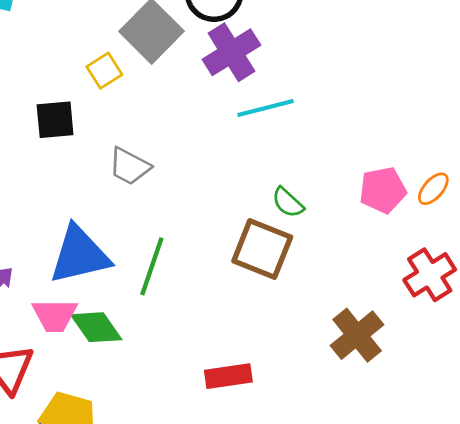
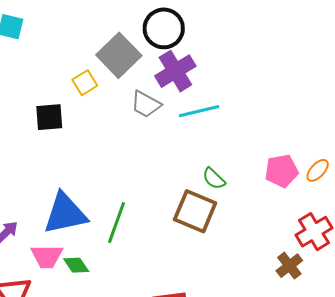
gray trapezoid: (129, 166) -> (146, 104), moved
green diamond: (96, 327) -> (76, 265), size x0.7
brown cross: (357, 335) -> (289, 266), moved, size x0.7

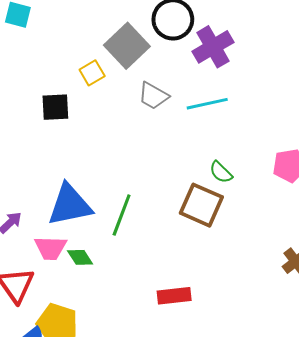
purple cross: (175, 71) -> (213, 47), moved

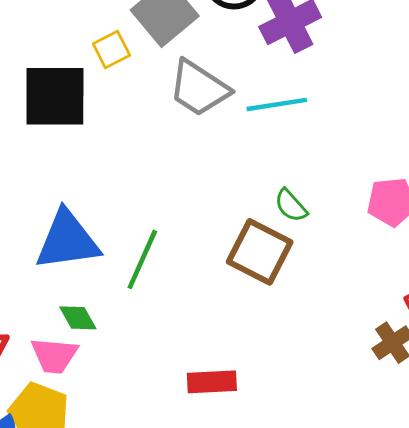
gray trapezoid: (153, 96) -> (199, 88), size x1.4
black square: (55, 107) -> (55, 96), size x1.6
pink trapezoid: (50, 248) -> (54, 355), moved

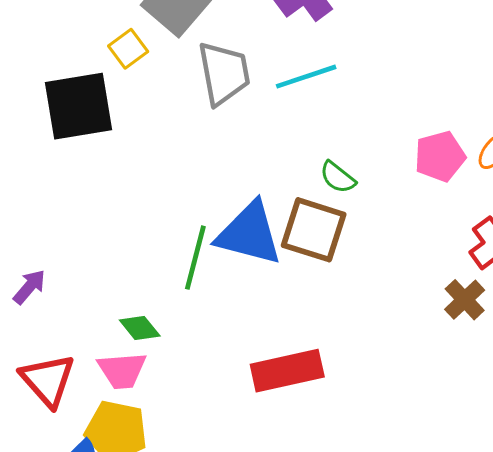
gray trapezoid: (199, 88) -> (224, 73), turned -124
blue triangle: (67, 240) -> (249, 234), moved, turned 32
red rectangle: (212, 382) -> (287, 371), size x1.4

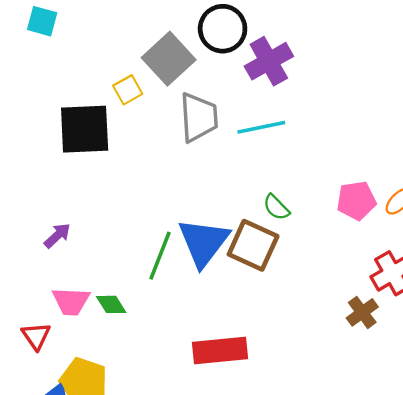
blue triangle: (249, 234) -> (204, 242), turned 46
purple arrow: (29, 287) -> (57, 235), moved
pink trapezoid: (122, 370) -> (71, 301), moved
red triangle: (48, 380) -> (36, 336), size x0.7

